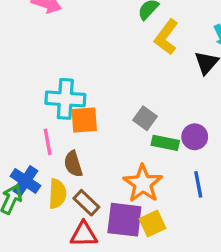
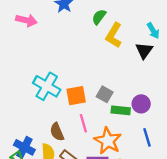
cyan cross: (65, 99) -> (47, 86), turned 32
orange square: (84, 120) -> (76, 96), moved
pink line: (48, 142) -> (83, 123), moved

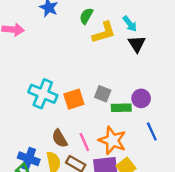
cyan arrow: (153, 31) -> (130, 24), moved
yellow L-shape: (114, 35) -> (104, 33), turned -130
pink line: (83, 123) -> (84, 142), moved

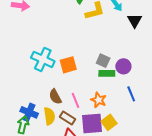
black triangle: (137, 44) -> (135, 21), moved
gray square: (103, 94) -> (103, 61), moved
orange star: (112, 140) -> (99, 100), size x0.7

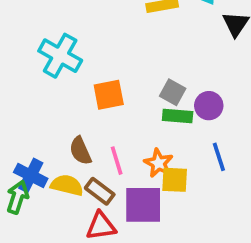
cyan cross: (43, 59) -> (60, 56), moved
yellow semicircle: (49, 116) -> (67, 185), turned -72
yellow square: (109, 122) -> (175, 180), moved, turned 35

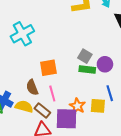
cyan cross: (60, 56) -> (22, 34), turned 30
orange square: (109, 95) -> (48, 68), moved
orange star: (159, 163) -> (77, 106), moved
yellow square: (175, 180) -> (98, 106), moved

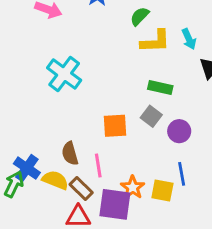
cyan cross: (22, 34) -> (64, 74), turned -30
orange square: (48, 68) -> (115, 126), moved
green rectangle: (87, 70) -> (160, 87), moved

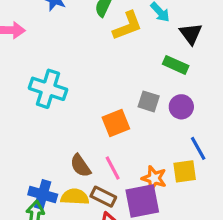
green rectangle: (160, 87) -> (176, 65), moved, turned 30

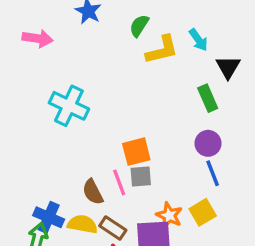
green rectangle: (176, 65) -> (208, 98), turned 35
gray square: (149, 101) -> (141, 176), moved, turned -30
blue line: (198, 148) -> (213, 173), moved
pink line: (113, 168) -> (119, 182), moved
yellow square: (185, 171) -> (203, 212), turned -30

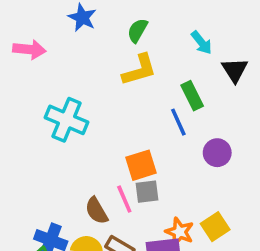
yellow L-shape: (162, 50) -> (139, 70), moved
green rectangle: (208, 98) -> (192, 96), moved
blue line: (213, 173) -> (178, 122), moved

